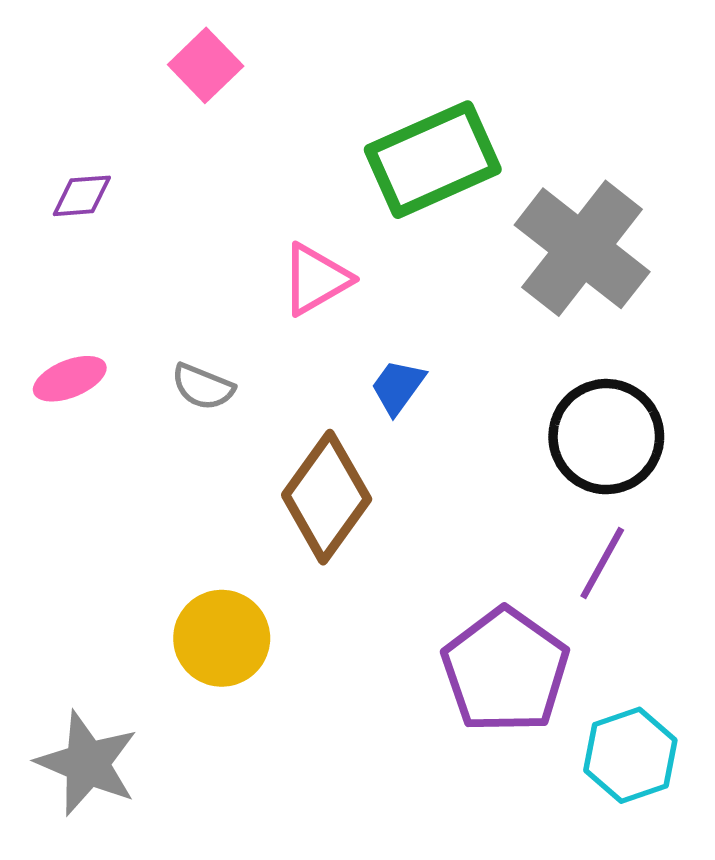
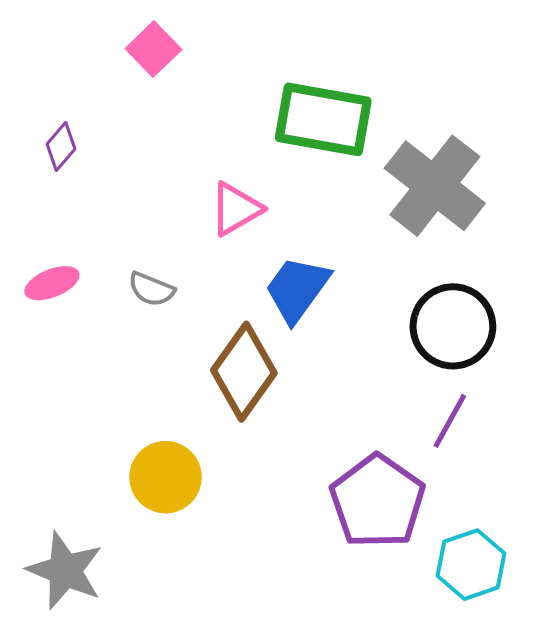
green rectangle: (433, 160) -> (323, 119), turned 34
purple diamond: (82, 196) -> (61, 147), turned -45
blue trapezoid: (398, 387) -> (297, 289), size x1.6

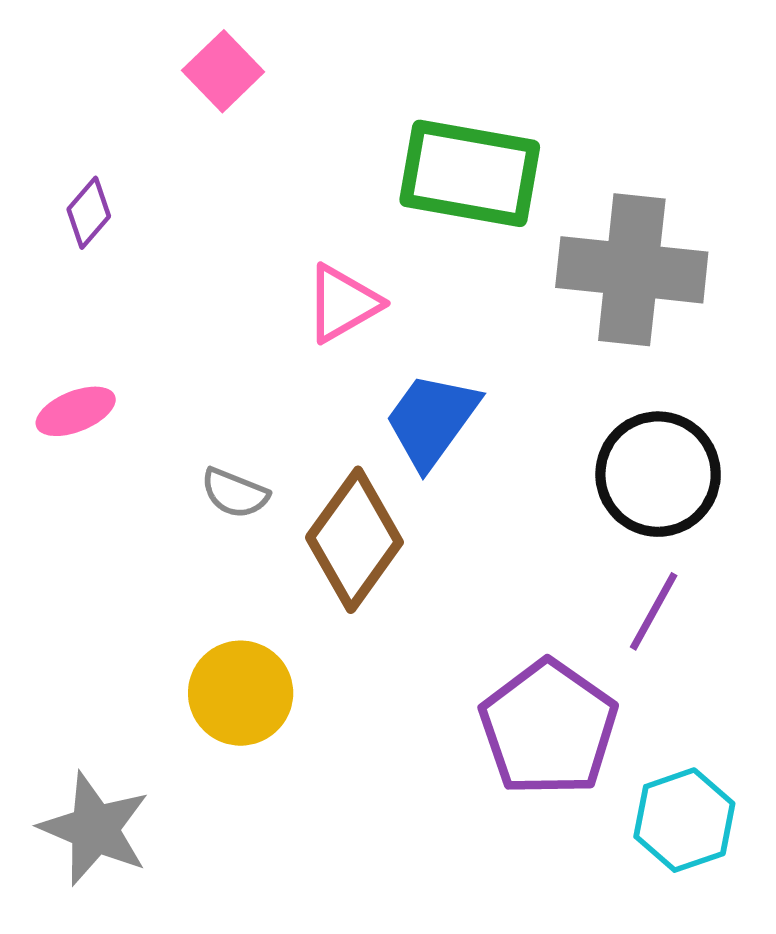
gray cross: (435, 186) -> (632, 270), turned -32
gray semicircle: (151, 289) -> (235, 493), moved

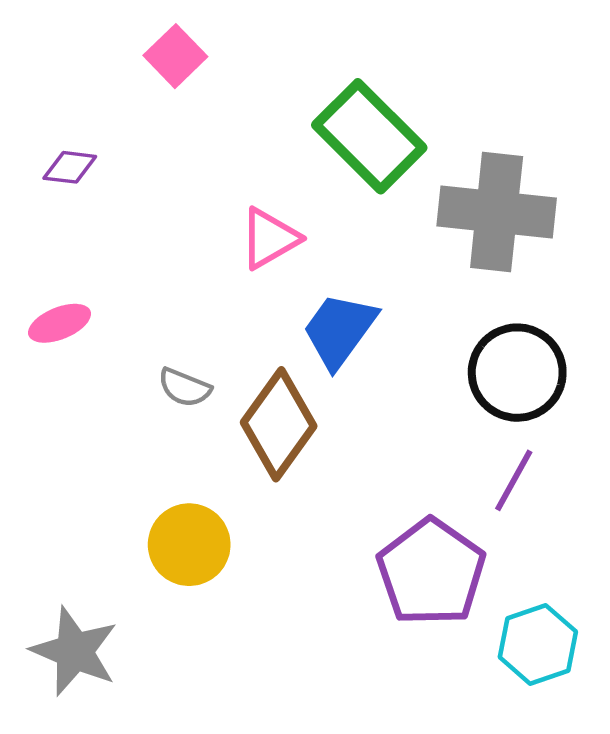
green rectangle: (470, 173) -> (369, 136), turned 35
purple diamond: (89, 213) -> (70, 167), turned 56

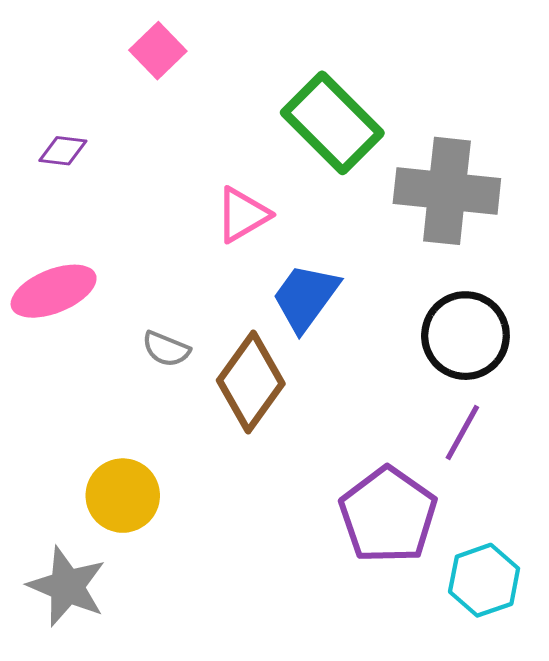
pink ellipse: (60, 323) -> (54, 291), size x1.5
yellow circle: (189, 545) -> (123, 496), moved

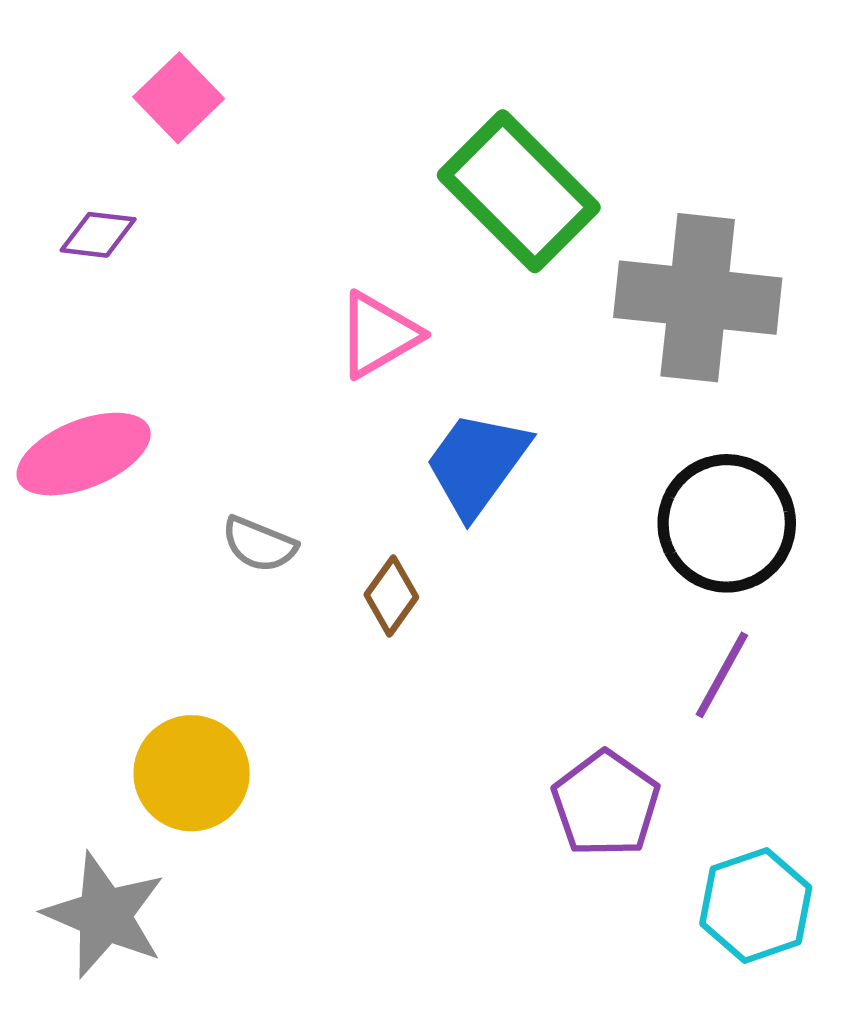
pink square: (158, 51) -> (179, 98), moved
brown diamond: (251, 382) -> (391, 596), size x0.5
purple pentagon: (388, 515) -> (606, 804), size x0.7

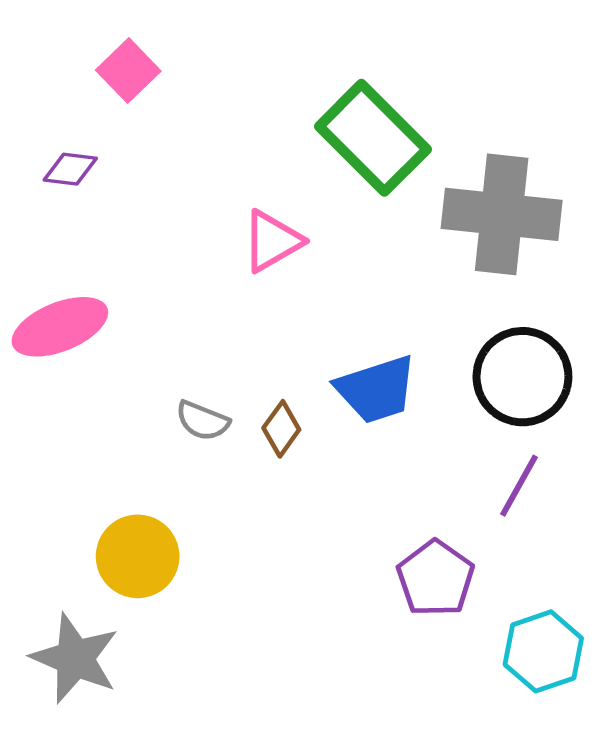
blue trapezoid: (477, 464) -> (376, 389), moved, turned -144
gray semicircle: (259, 544) -> (203, 421), moved

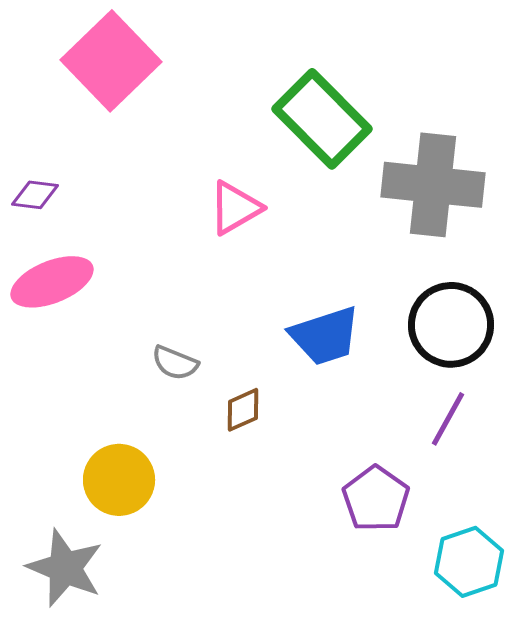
pink square: (128, 71) -> (111, 61), size x1.8
purple diamond: (70, 169) -> (35, 195), moved
brown diamond: (281, 429) -> (243, 410), moved, turned 30

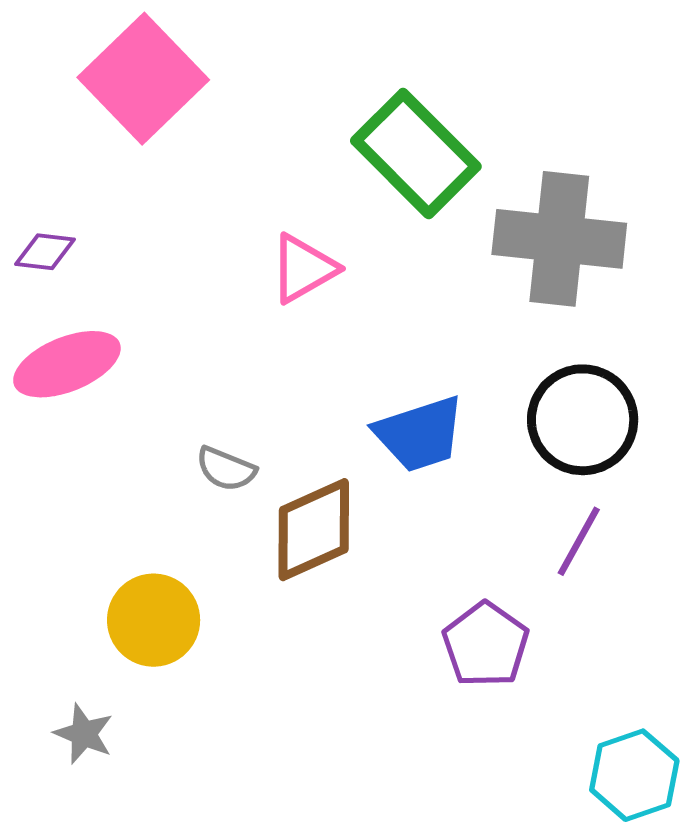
brown diamond: (243, 410) -> (314, 530), size x1.8
cyan hexagon: (469, 562) -> (634, 775), moved
gray star: (65, 568) -> (84, 734), size x0.6

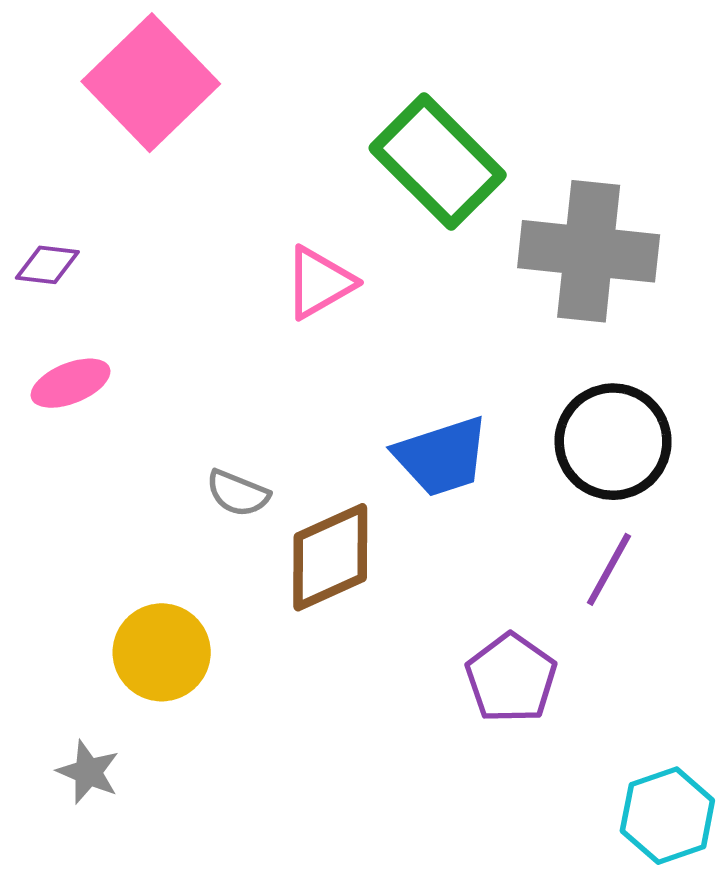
pink ellipse: (67, 364) -> (71, 383), size x0.7

